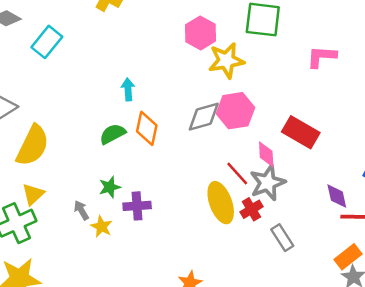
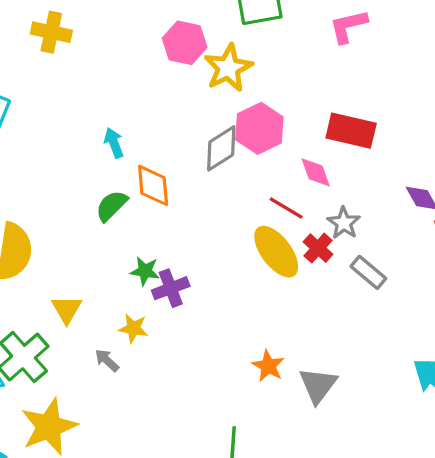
gray star: (268, 183) -> (344, 223), moved, size x0.7
green star: (110, 187) -> (145, 271), moved, turned -30
yellow triangle: (33, 194) -> (67, 309), moved
gray arrow: (81, 210) -> (107, 360), moved

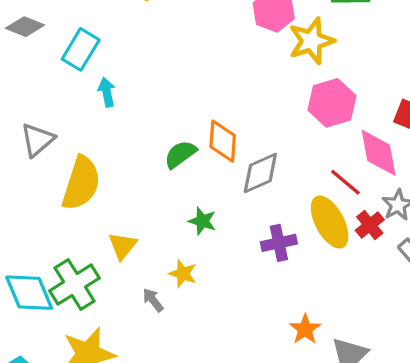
cyan arrow: (114, 143) -> (107, 92), moved
gray diamond: (221, 148) -> (260, 173), moved
pink diamond: (316, 172) -> (379, 153), size x1.5
purple cross: (171, 288) -> (279, 243), moved

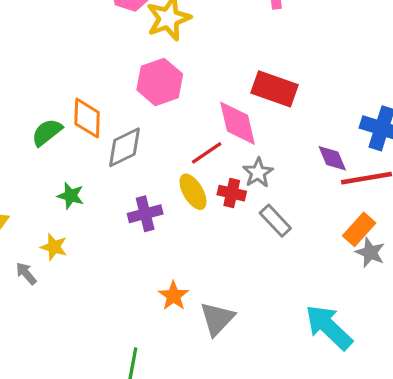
pink hexagon: (332, 103) -> (160, 82), moved
red line: (345, 182) -> (207, 153), turned -72
yellow ellipse: (330, 222) -> (193, 192), size x0.7
red cross: (370, 225) -> (232, 193), turned -36

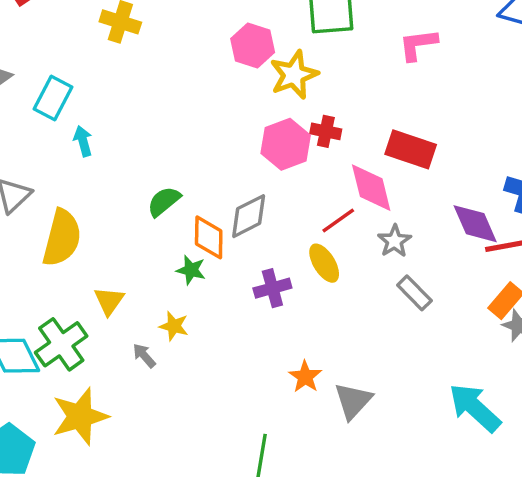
orange diamond: (87, 118) -> (209, 237), moved
purple diamond: (332, 158) -> (475, 224), size x1.4
red cross: (232, 193) -> (326, 131), moved

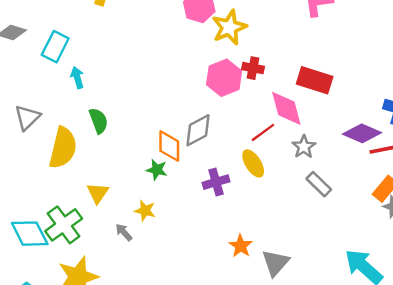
green semicircle: (164, 201) -> (99, 121), moved, turned 110
purple diamond: (475, 224) -> (362, 133), turned -42

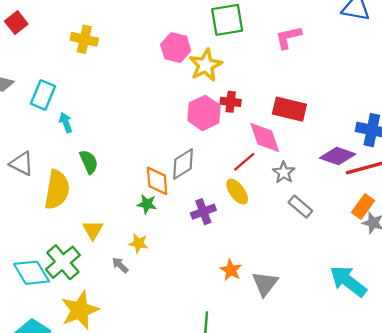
gray triangle: (27, 117) -> (22, 164), turned -45

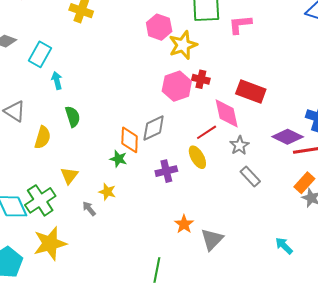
pink L-shape: (288, 37) -> (240, 24), moved
yellow semicircle: (57, 190) -> (43, 137), size x0.7
cyan arrow: (348, 281) -> (284, 246), size x0.6

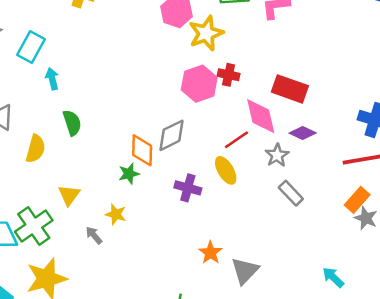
purple diamond: (288, 137) -> (303, 133), moved, size x0.7
green star: (118, 159) -> (129, 174), turned -30
purple cross: (166, 171) -> (188, 188), turned 30

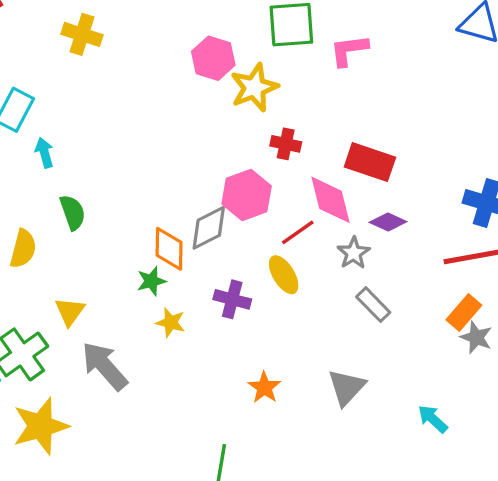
pink hexagon: (199, 84) -> (247, 195), moved
yellow star: (116, 214) -> (171, 323), moved
gray arrow: (94, 235) -> (105, 366), size x2.0
gray triangle: (245, 271) -> (347, 387), moved

